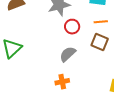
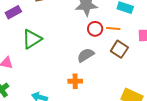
orange line: (101, 22) -> (113, 29), moved

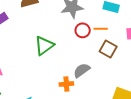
green triangle: (32, 39) -> (44, 46), moved
gray semicircle: (86, 55) -> (82, 70), moved

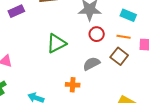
orange line: (101, 29) -> (124, 37), moved
gray semicircle: (82, 70) -> (91, 64), moved

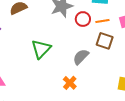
red circle: (97, 34) -> (83, 19), moved
orange cross: (73, 85) -> (70, 83), turned -32

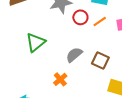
orange line: (102, 21) -> (100, 21), turned -32
brown square: (105, 41) -> (100, 61), moved

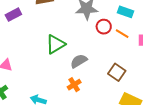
orange line: (100, 21) -> (122, 34), turned 56
gray semicircle: (74, 55) -> (79, 61), moved

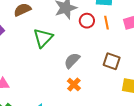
orange line: (122, 34) -> (106, 23), turned 64
green triangle: (55, 44) -> (43, 38), moved

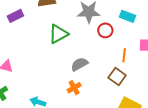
orange line: (106, 23) -> (124, 55), moved

